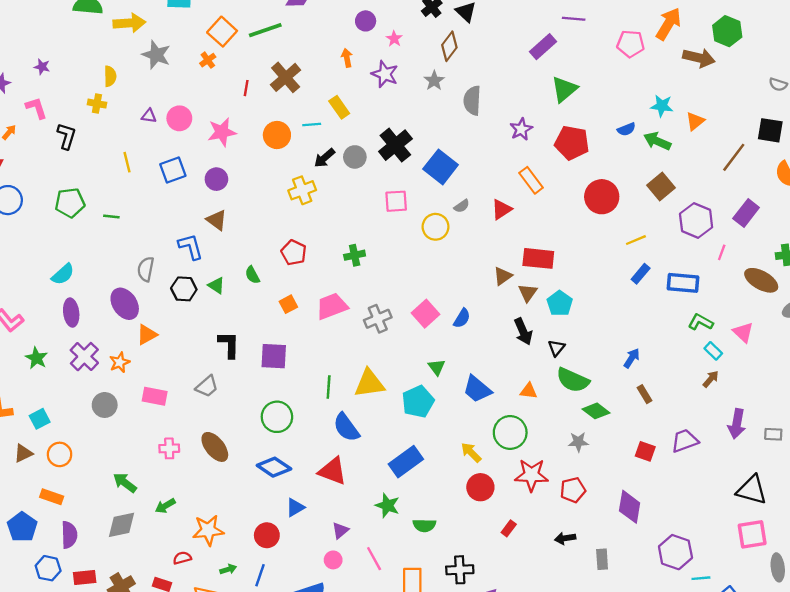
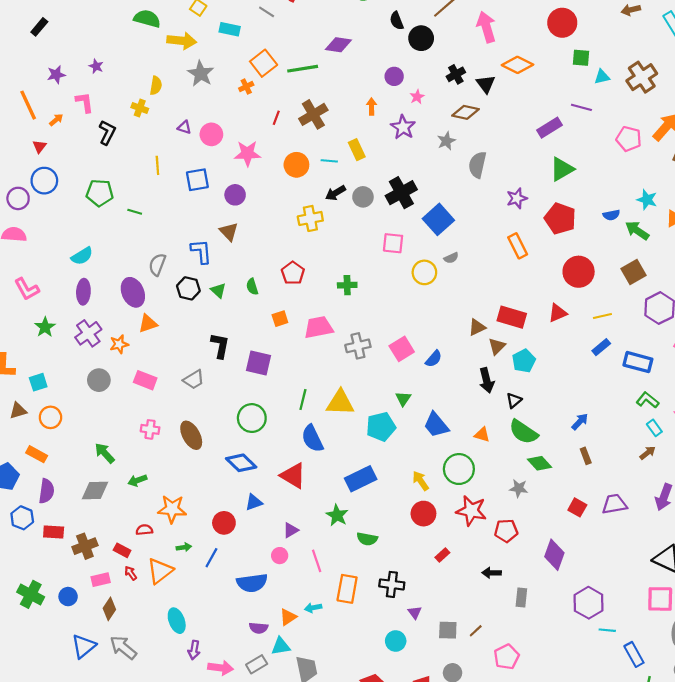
brown diamond: (449, 46) -> (465, 112), turned 55
red triangle: (502, 209) -> (558, 313), moved

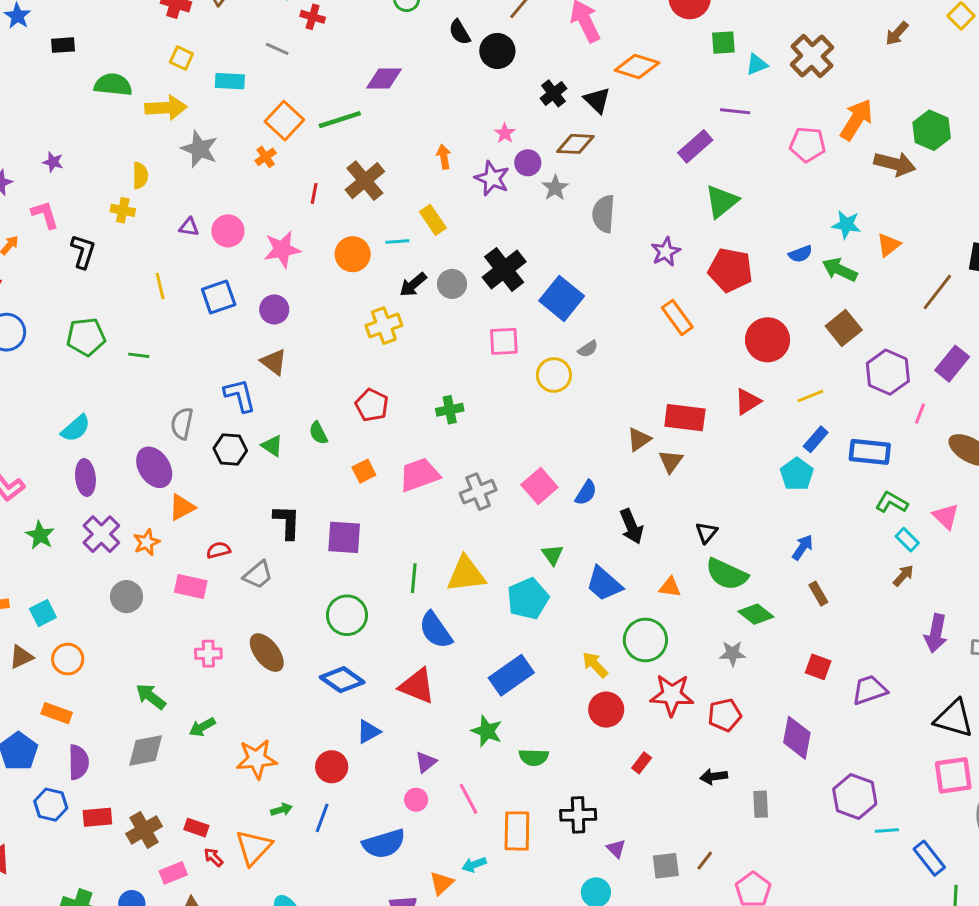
purple circle: (394, 76) -> (528, 163), moved
cyan pentagon: (524, 361) -> (797, 474), moved
black arrow: (487, 380) -> (631, 526), moved
purple trapezoid: (614, 504) -> (869, 690), moved
red semicircle: (144, 530) -> (219, 550), moved

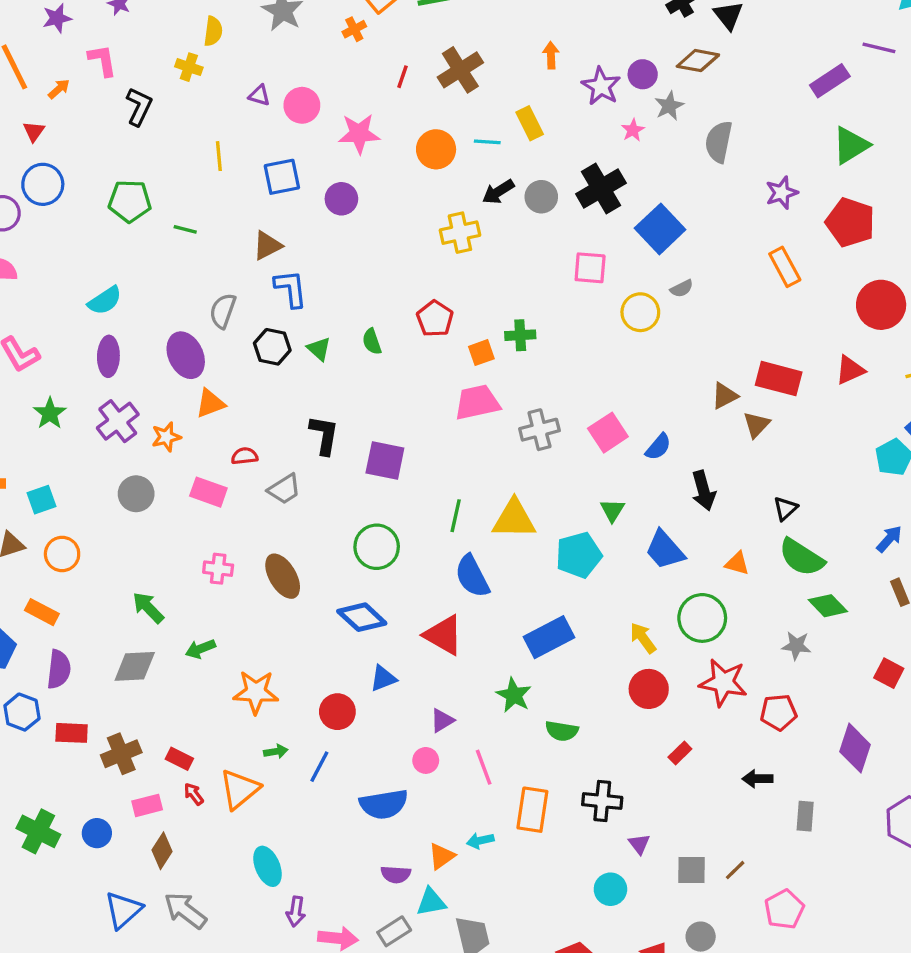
pink star: (505, 133) -> (633, 130), moved
brown triangle: (274, 362) -> (267, 246), moved, turned 48
orange square: (364, 471) -> (481, 353), moved

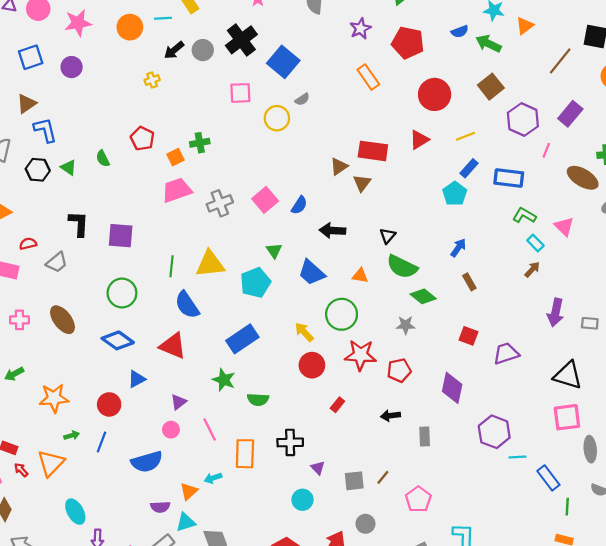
yellow cross: (460, 233) -> (152, 80), size x0.6
black arrow: (704, 491) -> (332, 230), turned 115

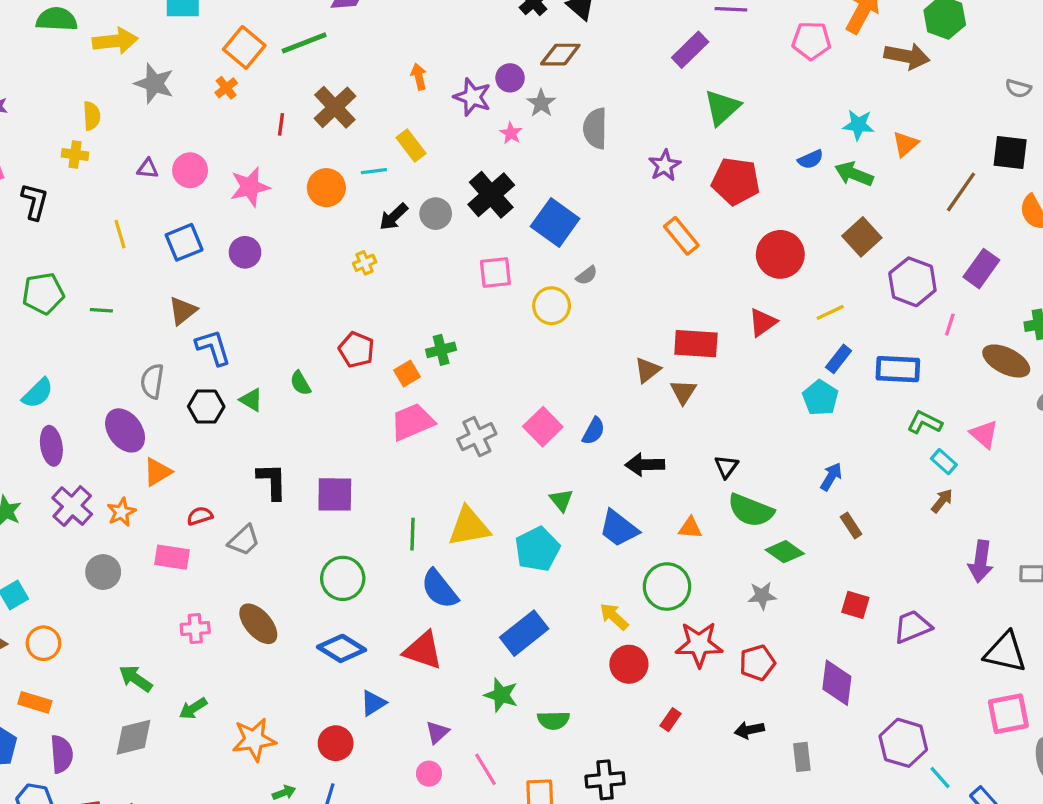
cyan line: (517, 457) -> (940, 777), turned 56

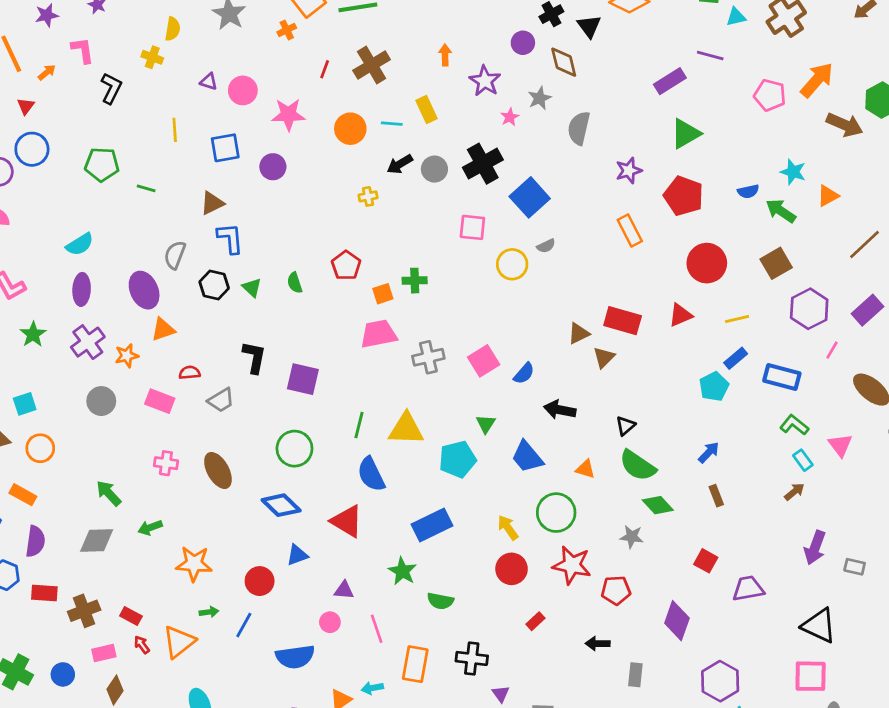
brown diamond: (560, 55) -> (564, 62), turned 64
purple circle: (510, 78) -> (523, 43), moved
purple triangle: (437, 732) -> (344, 590), turned 35

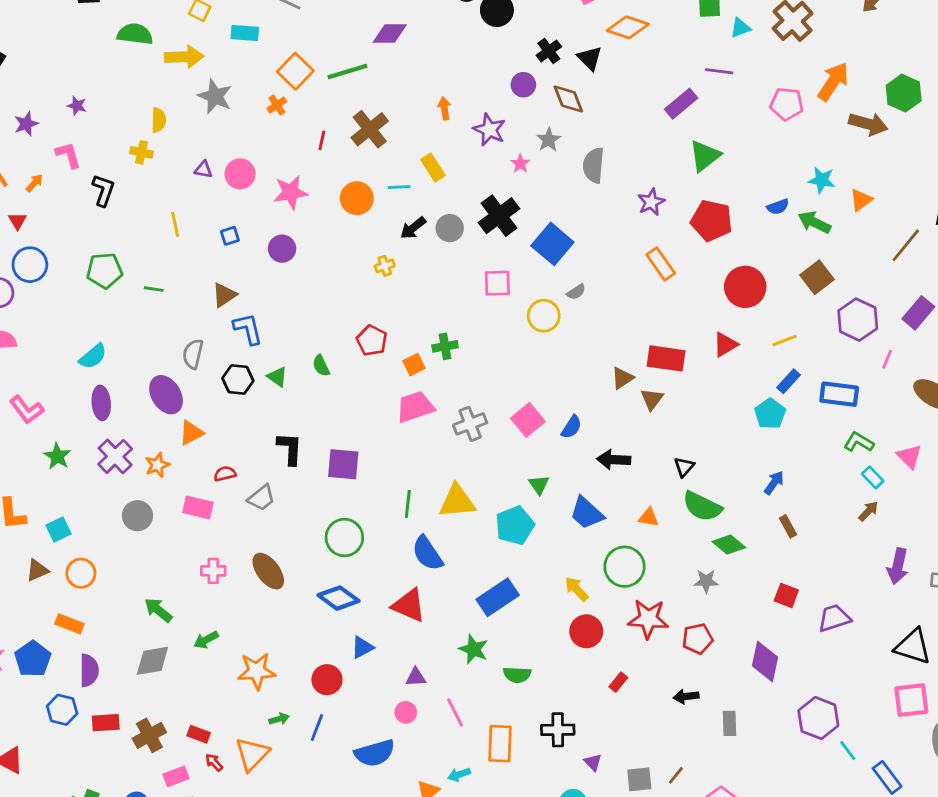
blue square: (225, 148) -> (230, 236), size x0.6

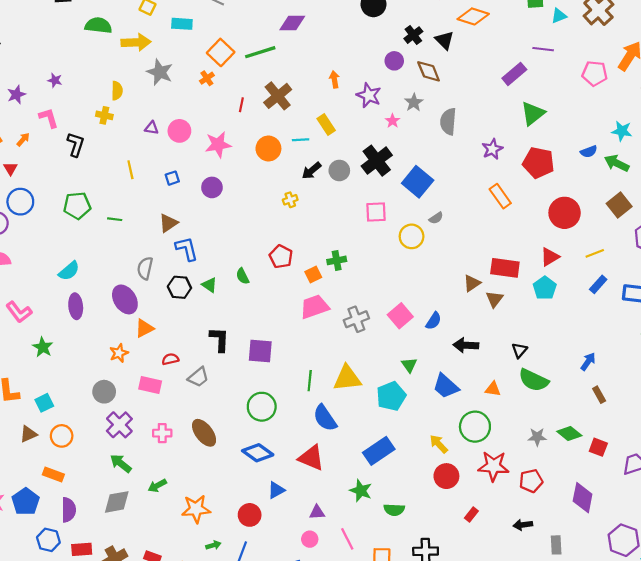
cyan pentagon: (770, 414) -> (545, 288), moved
purple cross: (115, 456) -> (119, 425), moved
green diamond: (729, 545) -> (569, 433), moved

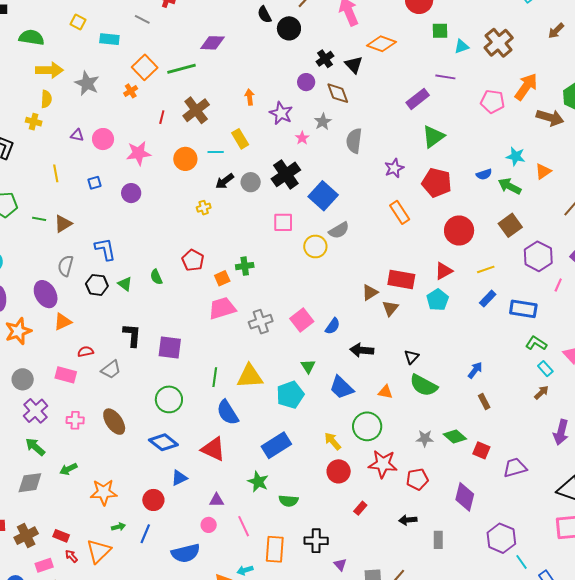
yellow arrow: (136, 42) -> (49, 70), moved
gray semicircle: (436, 218) -> (339, 230), size x1.5
brown triangle: (168, 223) -> (63, 224), moved
orange star: (119, 353) -> (18, 331), moved, size x1.5

